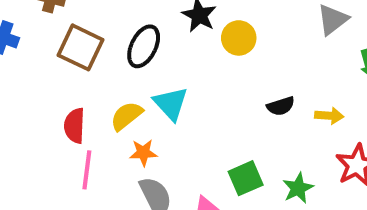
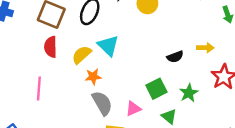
black semicircle: (281, 106) -> (175, 57), moved
red semicircle: (75, 126) -> (51, 47), moved
pink line: (87, 170) -> (39, 89), moved

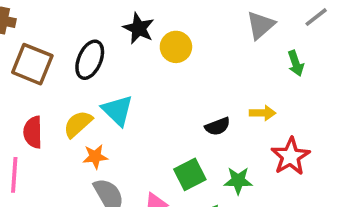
red semicircle: (51, 47) -> (33, 132), moved
green star: (189, 93) -> (238, 181), turned 30

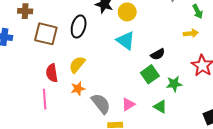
cyan triangle: (118, 110) -> (126, 41), moved
yellow arrow: (263, 113) -> (191, 33), moved
orange star: (95, 157) -> (78, 89), moved
green square: (190, 174) -> (150, 74), moved

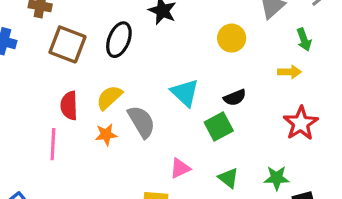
yellow circle: (127, 12) -> (232, 38), moved
cyan triangle: (126, 41) -> (185, 93), moved
green star: (174, 84) -> (277, 178), moved
gray semicircle: (101, 104) -> (141, 122), moved

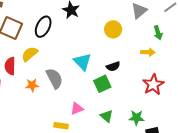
yellow semicircle: (109, 98) -> (30, 54), moved

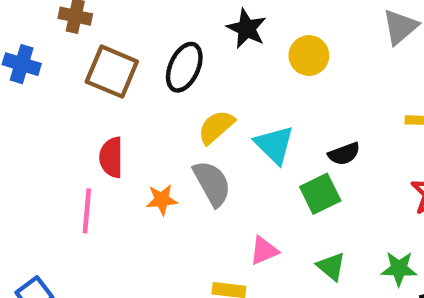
yellow circle: (113, 29) -> (309, 56), moved
yellow semicircle: (30, 54) -> (216, 127), moved

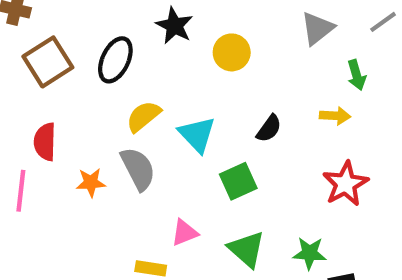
brown square: (112, 72) -> (48, 62), turned 33
black semicircle: (344, 154) -> (269, 128), moved, turned -36
green triangle: (331, 266) -> (247, 249), size x1.4

